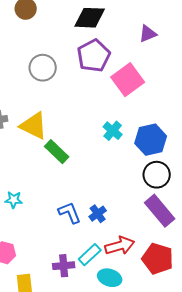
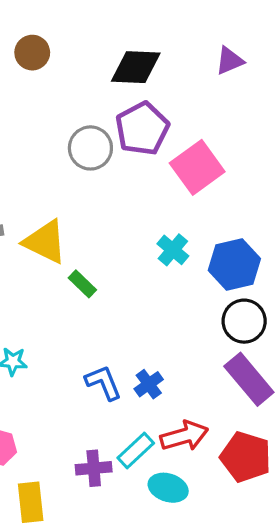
purple triangle: (148, 34) -> (230, 61), moved
gray circle: (43, 68) -> (90, 148), moved
green rectangle: (57, 152) -> (82, 284), size x0.7

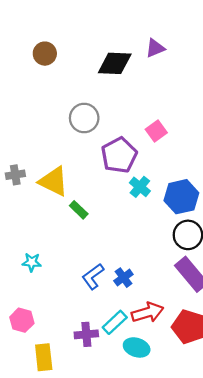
purple triangle: (230, 61) -> (155, 48), moved
purple pentagon: (142, 129) -> (119, 155), moved
pink square: (197, 167) -> (156, 131), size x0.6
blue L-shape: (103, 383) -> (93, 276), turned -104

